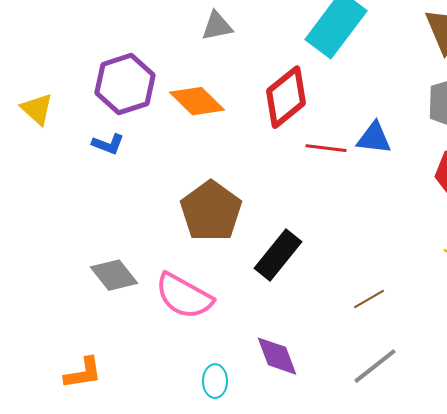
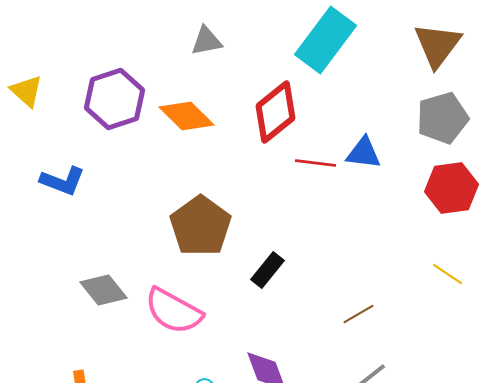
yellow triangle: (37, 109) -> (27, 91), moved
blue L-shape: (108, 144) -> (63, 181), moved, size x1.4
black rectangle: (278, 255) -> (268, 270), size x0.7

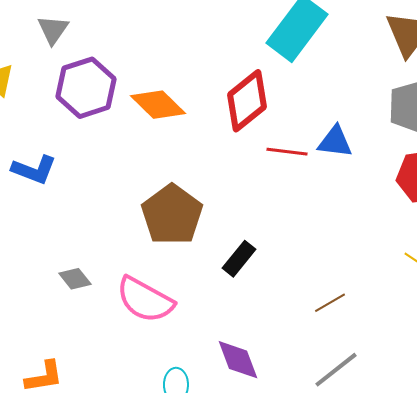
gray triangle: (207, 41) -> (53, 30), moved, turned -44
gray diamond: (104, 290) -> (75, 279), size x0.7

